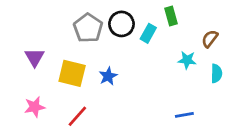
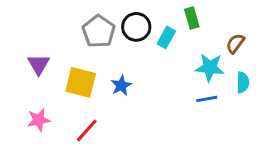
cyan star: (187, 60) -> (210, 67), size x1.4
blue line: (184, 115) -> (207, 99), moved

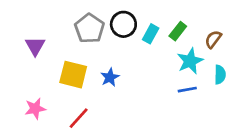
green rectangle: (192, 18) -> (178, 31), moved, turned 54
purple triangle: (39, 64) -> (35, 46), moved
cyan star: (210, 67) -> (190, 61), turned -30

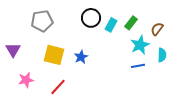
gray pentagon: (89, 28) -> (42, 21), moved, turned 30
purple triangle: (35, 46) -> (13, 50), moved

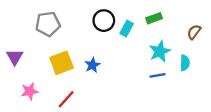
green rectangle: (131, 23) -> (154, 18), moved, turned 32
brown semicircle: (157, 29) -> (194, 32), moved
yellow square: (54, 55) -> (62, 63), turned -35

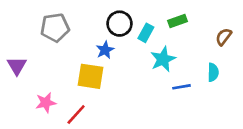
cyan star: (160, 51) -> (163, 59), moved
yellow square: (62, 63) -> (91, 76), moved, turned 30
blue star: (92, 65) -> (105, 50), moved
pink star: (30, 91) -> (46, 103), moved

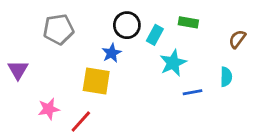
green rectangle: (177, 21) -> (188, 22), turned 30

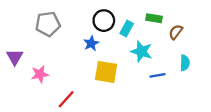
brown semicircle: (237, 39) -> (176, 32), moved
cyan star: (173, 63) -> (141, 51), turned -30
yellow square: (96, 81) -> (106, 72), moved
pink star: (49, 109) -> (40, 74), moved

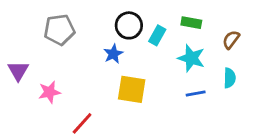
brown semicircle: (176, 32) -> (231, 40), moved
cyan star: (141, 51) -> (191, 58), moved

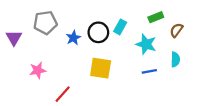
green rectangle: (191, 23) -> (156, 17), moved, turned -32
black circle: (129, 25) -> (98, 32), moved
blue star: (113, 54) -> (73, 38), moved
purple triangle: (18, 71) -> (14, 38), moved

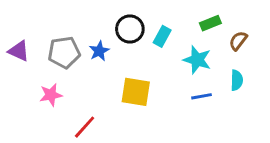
gray pentagon: (45, 23) -> (64, 52), moved
black circle: (98, 32) -> (130, 29), moved
purple triangle: (14, 38) -> (19, 51), turned -35

